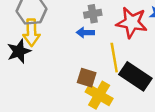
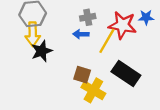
black star: (19, 51) -> (42, 51), moved
yellow line: (114, 58) -> (107, 41), moved, turned 40

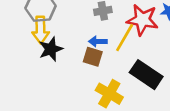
blue arrow: (81, 34) -> (98, 41), moved
brown square: (82, 75) -> (93, 57), moved

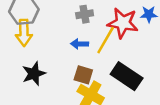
black star: (51, 49) -> (34, 74), moved
brown square: (93, 57) -> (83, 75), moved

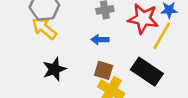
yellow arrow: (24, 33) -> (44, 28), turned 130
yellow line: (106, 40) -> (162, 36), moved

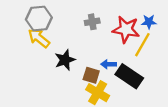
blue arrow: (100, 40) -> (109, 64), moved
black star: (54, 69) -> (65, 60), moved

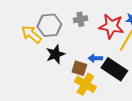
gray hexagon: (39, 19) -> (49, 25), moved

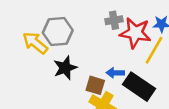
gray cross: (80, 19) -> (114, 20), moved

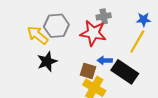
red star: (135, 33) -> (93, 33), moved
black star: (65, 68) -> (47, 61), moved

